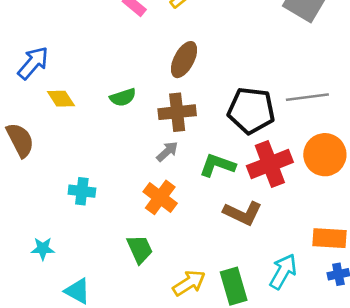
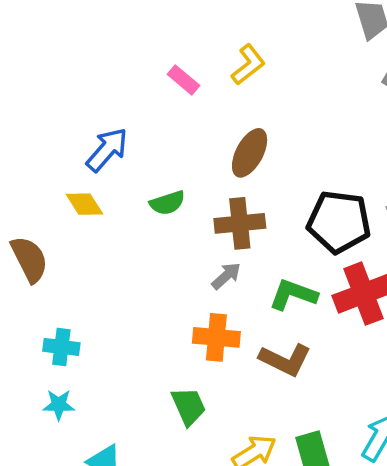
blue arrow: (33, 63) -> (107, 150), moved
cyan cross: (82, 191) -> (61, 347), moved
orange cross: (160, 197) -> (216, 337), turned -32
brown L-shape: (243, 213) -> (285, 360), moved

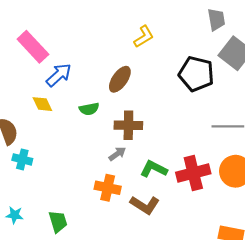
pink rectangle: (183, 80) -> (33, 47), moved, size x1.8
brown ellipse: (250, 153) -> (120, 79), moved
black pentagon: (339, 222) -> (196, 74), moved
cyan cross: (61, 347) -> (22, 159), moved
green trapezoid: (189, 406) -> (58, 222), moved

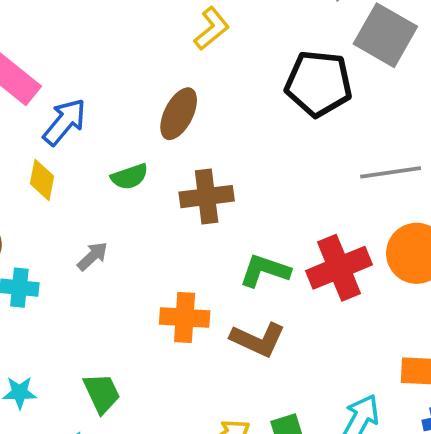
yellow diamond: (42, 104) -> (42, 180), turned 45
gray arrow: (117, 154) -> (93, 256), moved

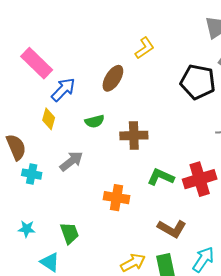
brown ellipse: (179, 114) -> (113, 78), moved
gray arrow: (93, 256) -> (71, 161), size x1.4
brown L-shape: (258, 339) -> (172, 229), moved

